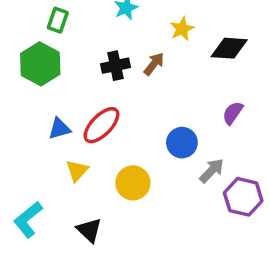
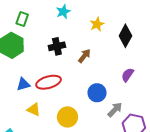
black diamond: (229, 48) -> (125, 36), turned -65
brown arrow: (154, 64) -> (84, 56), moved
red ellipse: (101, 125) -> (49, 82), turned 30
yellow triangle: (77, 171) -> (34, 110), turned -48

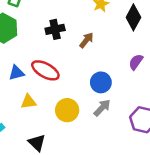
red ellipse: (49, 82) -> (45, 70), turned 45
yellow triangle: (34, 110) -> (29, 102), turned -32
gray arrow: (115, 110) -> (102, 108), moved

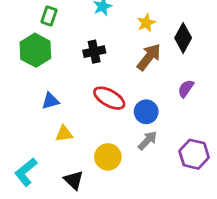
brown arrow: (86, 40) -> (149, 57), moved, size x1.5
red ellipse: (45, 70) -> (109, 98), moved
yellow circle: (67, 110) -> (108, 157), moved

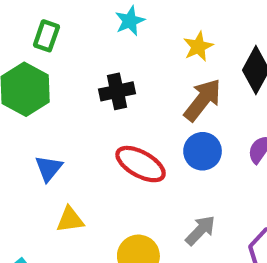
blue triangle: (50, 101) -> (49, 168), turned -36
blue circle: (146, 112) -> (203, 151), moved

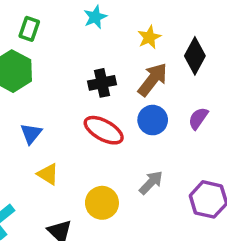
black cross: (117, 91) -> (102, 83), moved
yellow triangle: (70, 220) -> (48, 174), turned 40

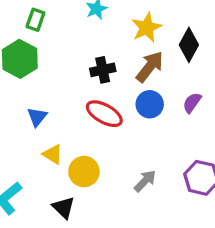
yellow star: (149, 37) -> (147, 28), size x1.4
gray arrow: (151, 183) -> (145, 181), moved
yellow circle: (102, 203) -> (84, 172), moved

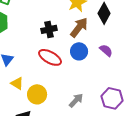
purple semicircle: (192, 103) -> (106, 50), turned 96

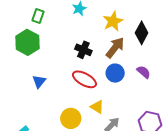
black cross: (49, 29) -> (83, 50), turned 35
yellow triangle: (17, 83) -> (97, 107), moved

